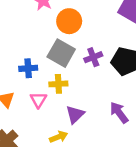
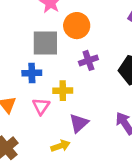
gray square: (61, 53) -> (45, 43), moved, turned -32
purple cross: (93, 57) -> (88, 60), moved

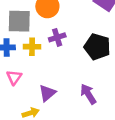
yellow cross: (63, 91) -> (32, 47), moved

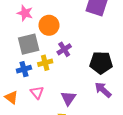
black pentagon: (97, 47) -> (101, 63), moved

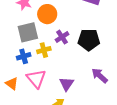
black pentagon: (101, 63) -> (89, 40), moved
pink triangle: (37, 92) -> (36, 79), size x1.5

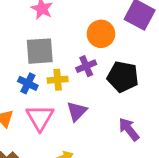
orange circle: (47, 14) -> (101, 34), moved
blue cross: (24, 56) -> (28, 83), turned 32
purple triangle: (66, 84) -> (77, 111), moved

